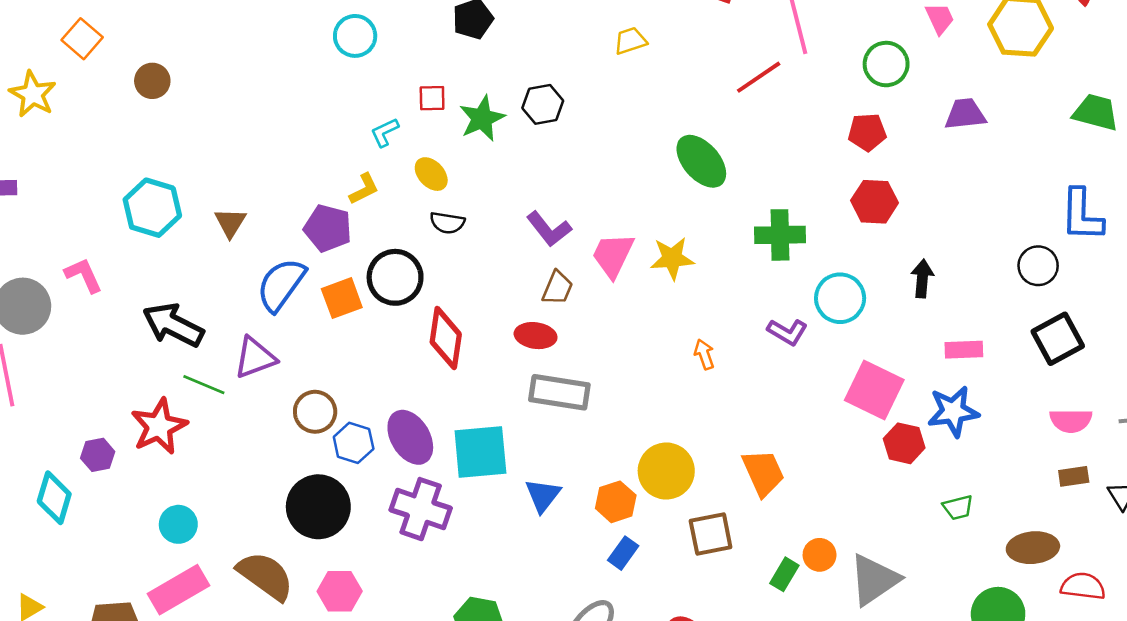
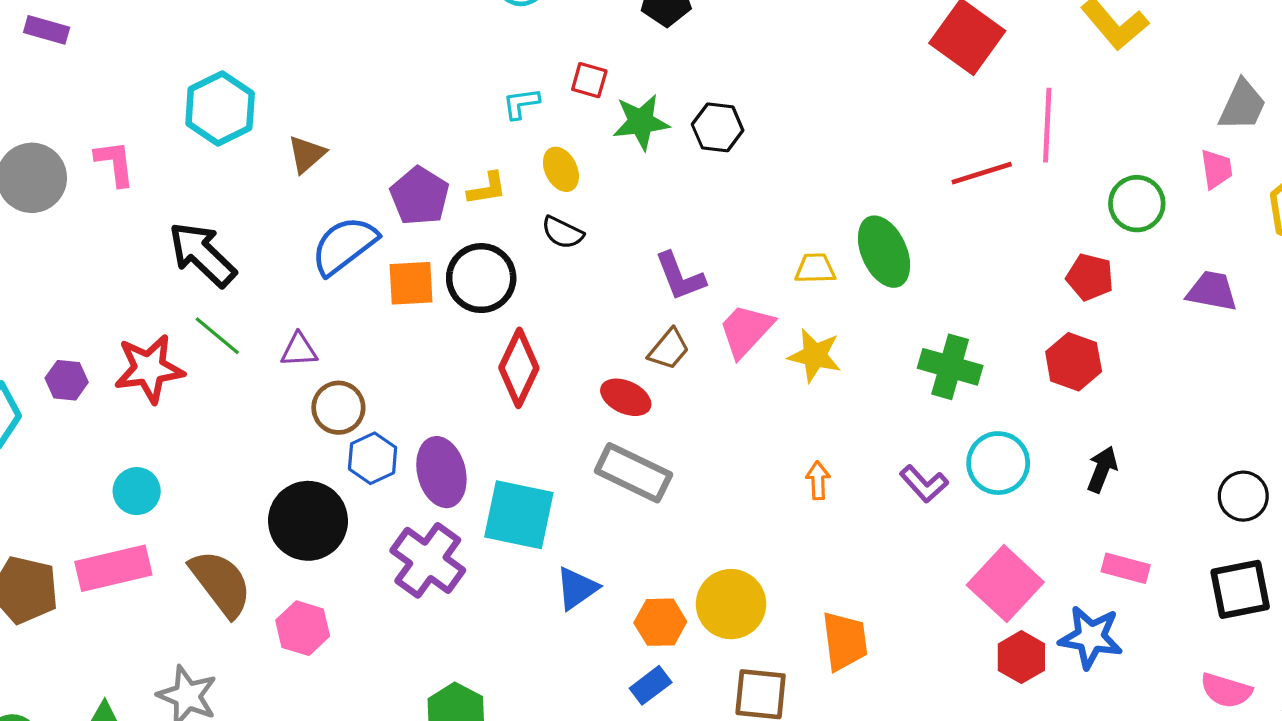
yellow trapezoid: (630, 41) -> (815, 268), moved
yellow L-shape: (364, 189) -> (487, 189), moved
purple triangle: (255, 358) -> (299, 350), moved, size x0.7

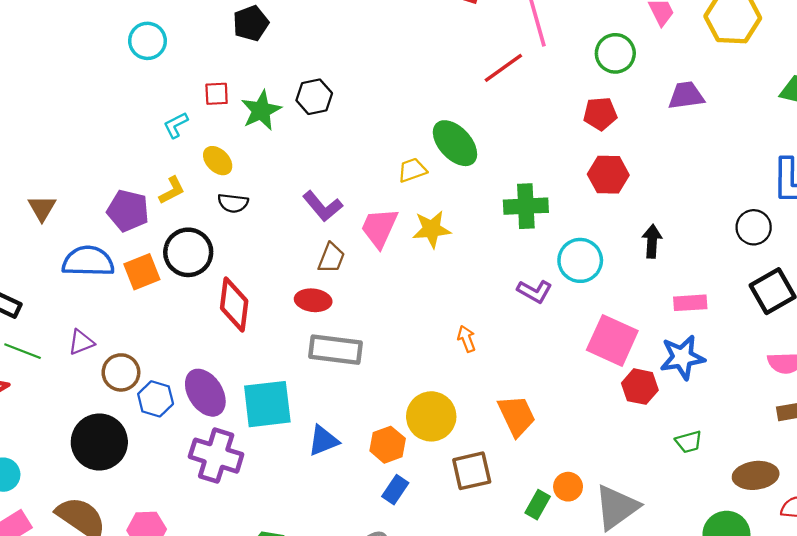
blue semicircle: (344, 246) -> (88, 261), turned 57
orange arrow: (818, 480) -> (466, 339), moved
black circle: (308, 521) -> (99, 442), moved
blue triangle: (577, 588) -> (323, 441), turned 32

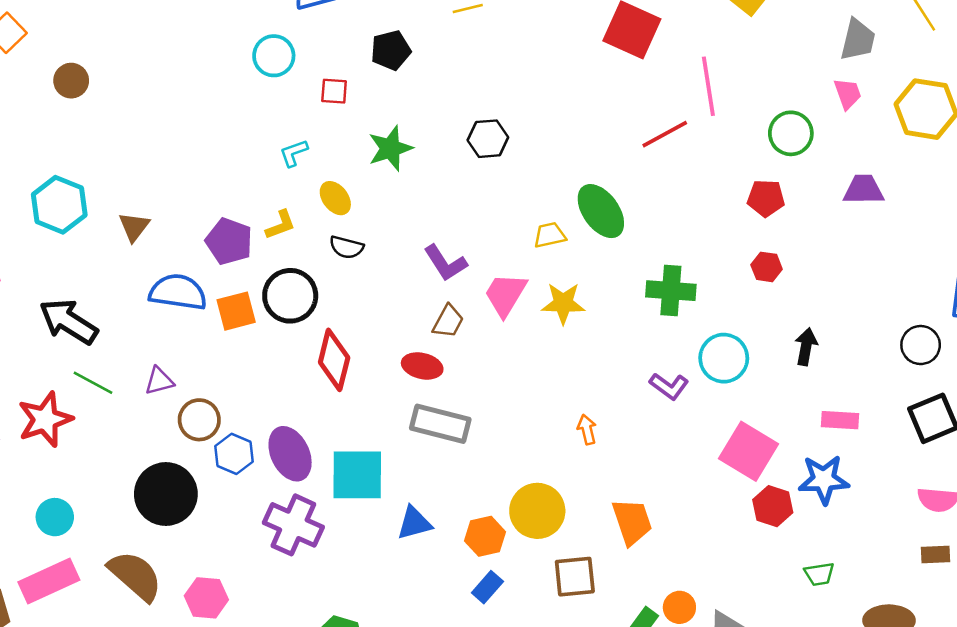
red square: (217, 94) -> (334, 91), moved
black hexagon: (314, 97) -> (488, 139), moved
red hexagon: (608, 175) -> (767, 267), size x0.7

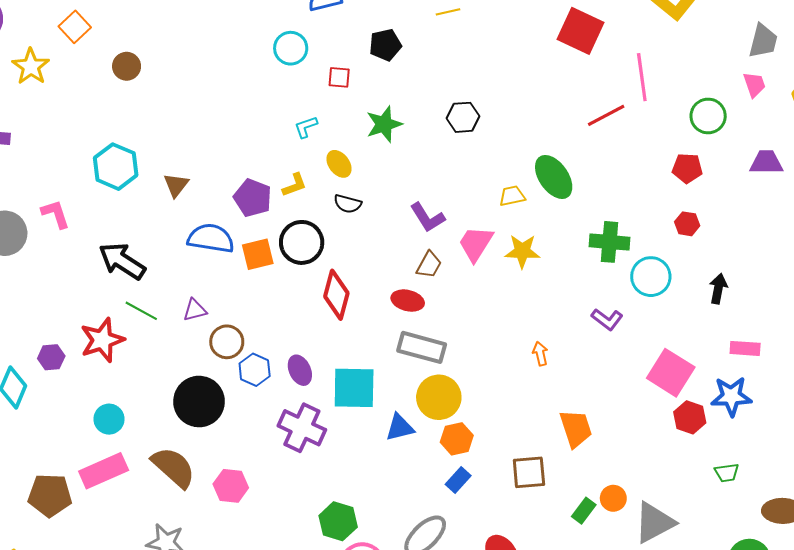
cyan circle: (724, 358) -> (651, 277), moved
purple ellipse: (290, 454) -> (300, 370), size x0.7
yellow circle: (537, 511) -> (439, 397), moved

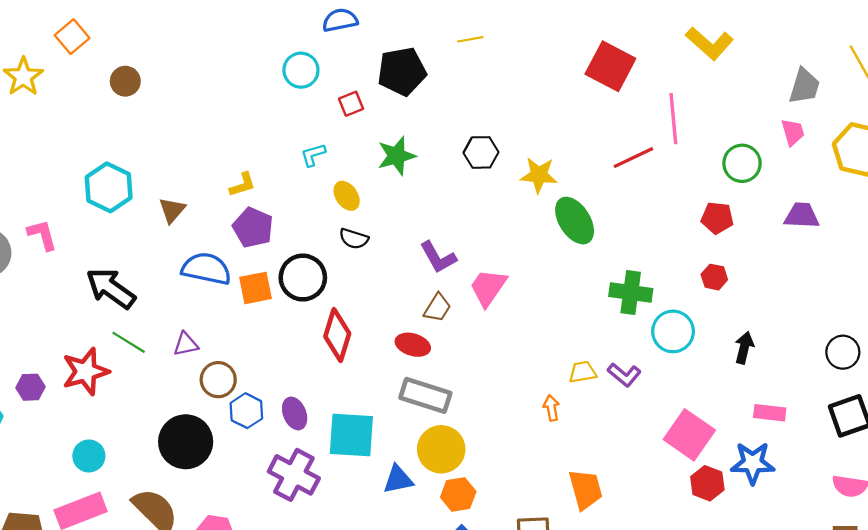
black pentagon: (385, 45) -> (402, 71), size x1.4
red square: (339, 77) -> (351, 104), turned -30
yellow L-shape: (294, 185) -> (243, 185), moved
yellow trapezoid: (512, 196) -> (583, 372), moved
yellow star: (522, 251) -> (539, 175), moved

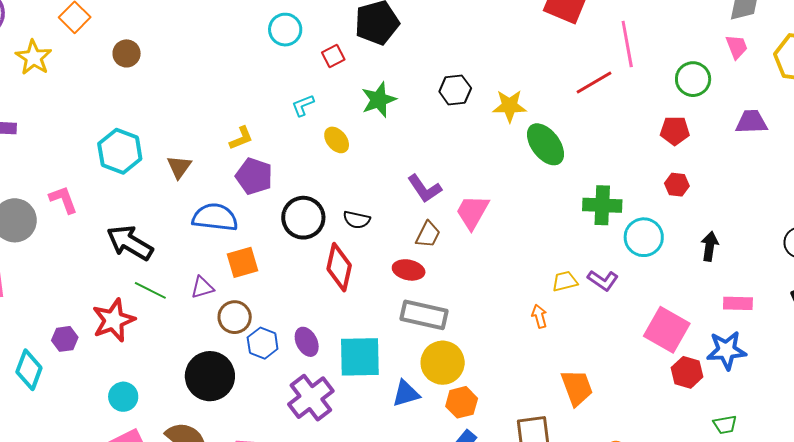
black semicircle: (354, 239) -> (357, 220), moved
orange square: (256, 288) -> (242, 262), moved
purple cross: (294, 475) -> (311, 398), turned 30

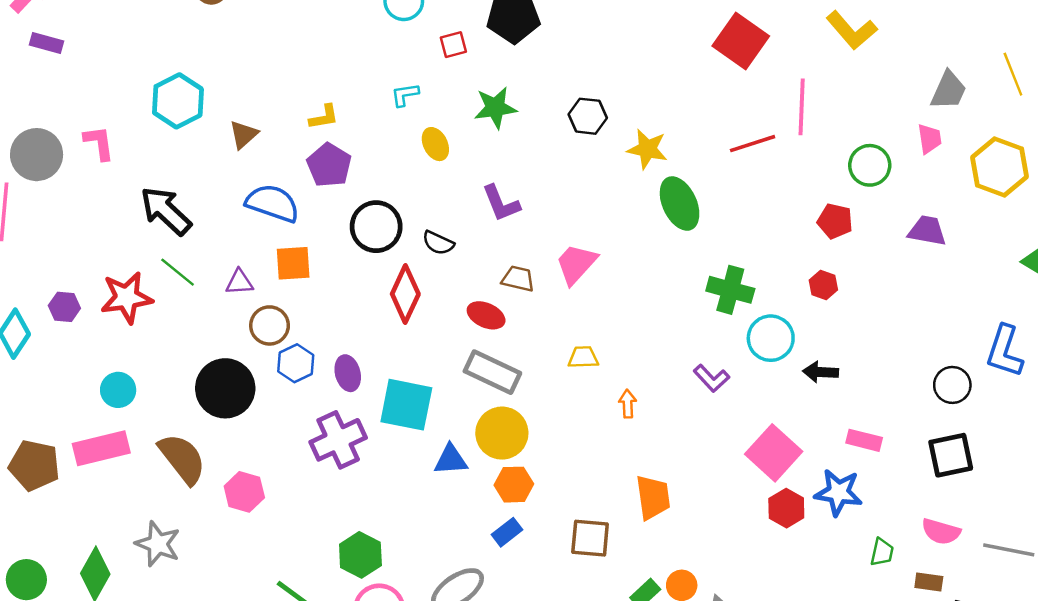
purple L-shape: (424, 189) -> (501, 203), moved
brown trapezoid: (428, 234) -> (518, 279), turned -116
black arrow: (710, 246) -> (821, 372), moved, turned -108
yellow trapezoid: (565, 281) -> (583, 357), moved
green trapezoid: (725, 425) -> (882, 552), moved, turned -80

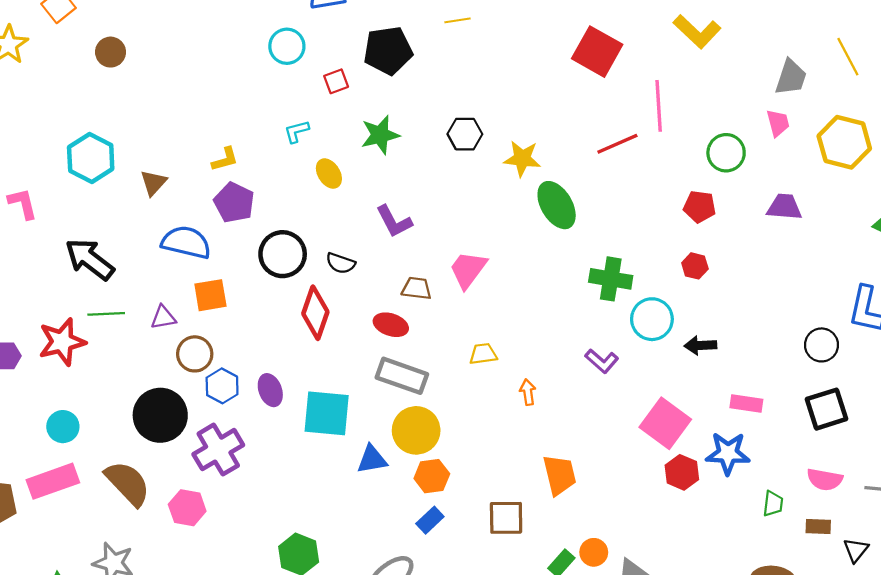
green line: (178, 272) -> (106, 314), turned -36
purple cross: (338, 440) -> (218, 450), moved

